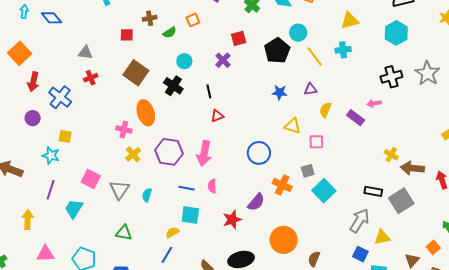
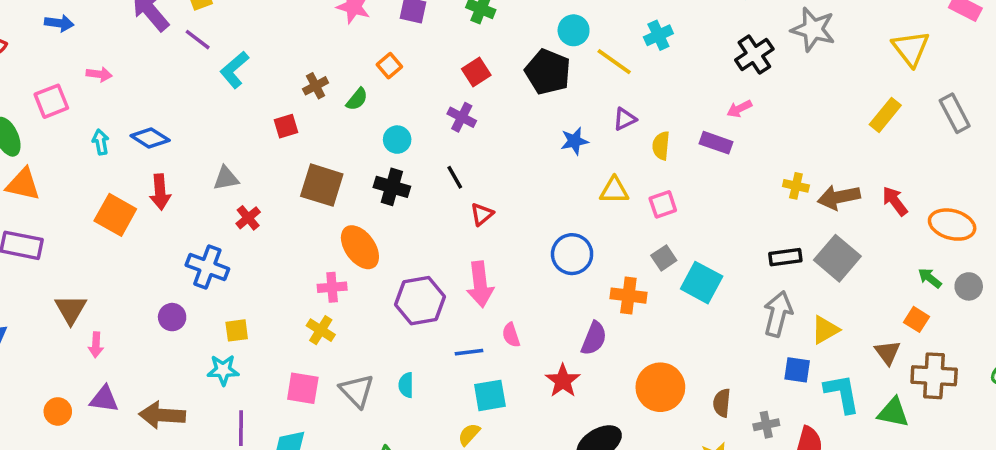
red arrow: (33, 82) -> (160, 192), moved
yellow cross: (133, 154) -> (321, 330), moved

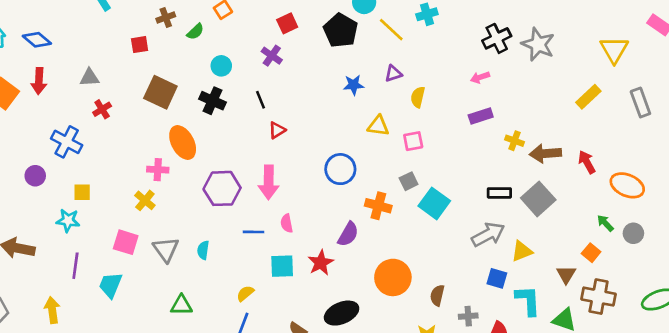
gray star: (813, 29) -> (538, 44), moved
purple rectangle: (716, 143) -> (481, 116), moved, turned -45
gray arrow: (778, 314) -> (488, 234), turned 40
cyan square: (490, 395) -> (282, 266), moved

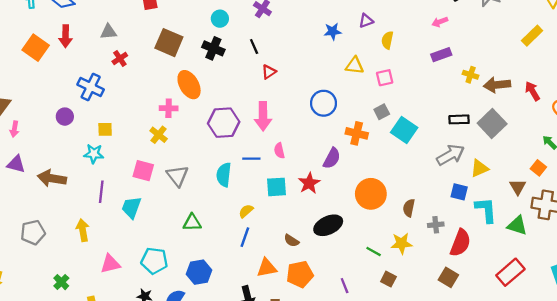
cyan semicircle: (203, 250) -> (224, 175), moved, size x1.5

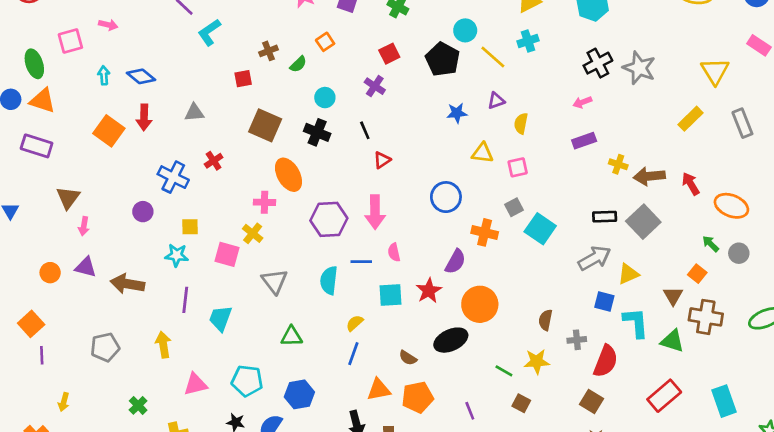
red cross: (120, 58) -> (214, 161), moved
pink square: (143, 171) -> (227, 254), moved
orange circle: (371, 194) -> (480, 304), moved

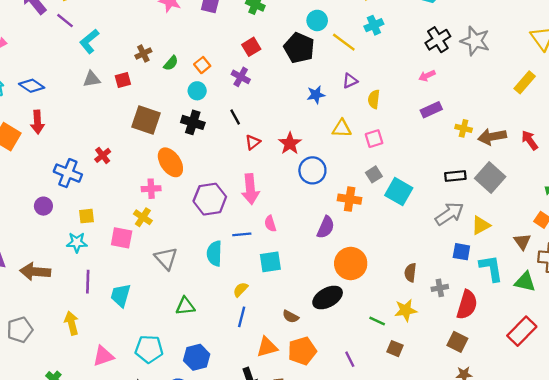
orange square: (325, 42) -> (202, 65), moved
gray triangle: (194, 113) -> (92, 79), moved
red star: (429, 291) -> (290, 143), moved

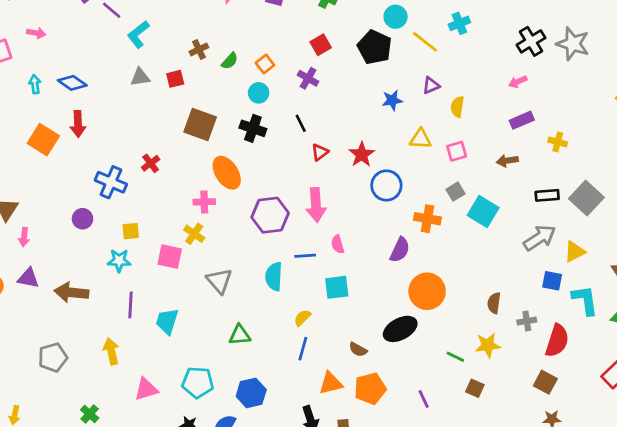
brown arrow: (492, 137) -> (507, 161), moved, size x0.7

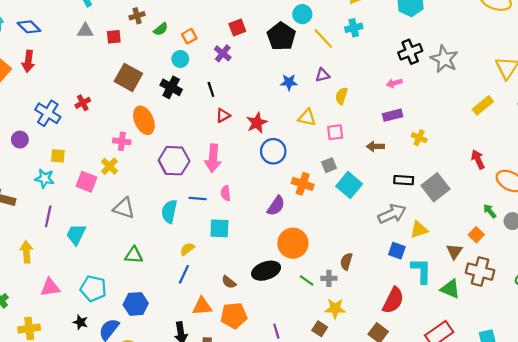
gray triangle: (219, 281) -> (124, 208), turned -40
gray cross: (527, 321) -> (329, 278), moved
yellow star: (488, 345) -> (335, 309), moved
green line: (455, 357) -> (307, 280), moved

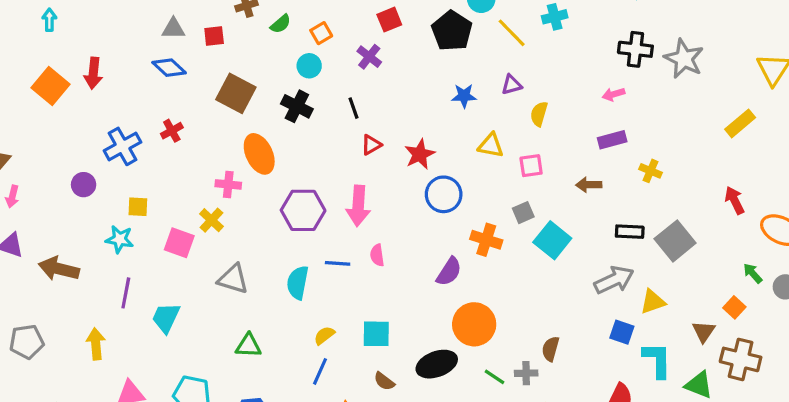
blue diamond: (29, 27) -> (169, 68), moved
black cross: (410, 52) -> (635, 49), turned 30
blue cross: (48, 113) -> (123, 146), turned 30
cyan square: (219, 228) -> (376, 334), moved

